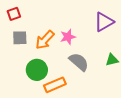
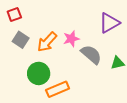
gray square: (20, 38) -> (21, 40), turned 35
gray semicircle: (79, 62) -> (91, 55), moved

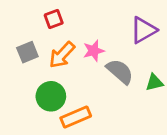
red square: (14, 14) -> (54, 19), moved
gray square: (21, 40) -> (27, 52), turned 35

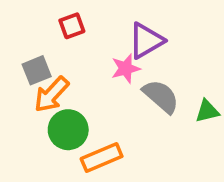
purple triangle: (143, 30) -> (146, 41), moved
orange arrow: (62, 55) -> (51, 94), moved

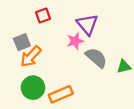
purple triangle: (146, 41) -> (87, 24), turned -40
green circle: (68, 130) -> (33, 88), moved

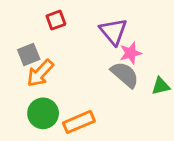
pink star: (75, 41) -> (131, 53), moved

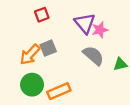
pink star: (131, 53) -> (100, 30), moved
gray square: (29, 55) -> (48, 48), moved

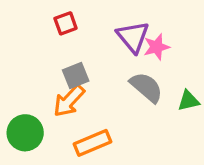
orange arrow: (30, 55) -> (69, 101), moved
green circle: (32, 85) -> (25, 133), moved

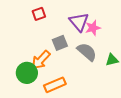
gray square: (76, 76) -> (60, 43), moved
green circle: (25, 133) -> (27, 73), moved

